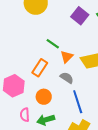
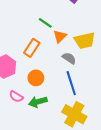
gray semicircle: (67, 78) -> (69, 58), moved
pink semicircle: (25, 115) -> (16, 97), turned -56

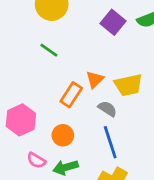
green line: (45, 23) -> (49, 50), moved
orange rectangle: (32, 48) -> (71, 95), moved

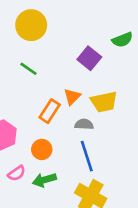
purple square: (113, 22) -> (89, 58), moved
gray semicircle: (107, 109) -> (84, 124), turned -30
pink semicircle: (36, 160) -> (17, 173), turned -66

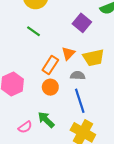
orange circle: (42, 149) -> (50, 87), moved
pink semicircle: (17, 173) -> (25, 127), moved
green arrow: (44, 180) -> (46, 120), turned 60

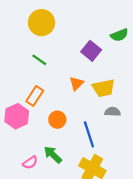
orange rectangle: (50, 65) -> (35, 96), moved
gray semicircle: (78, 76) -> (113, 112), moved

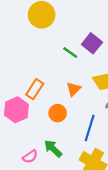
green line: (39, 60) -> (70, 53), moved
orange triangle: (76, 84) -> (74, 89), moved
blue line: (89, 134) -> (90, 128), turned 35

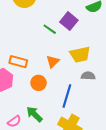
orange rectangle: (35, 89) -> (18, 62), turned 72

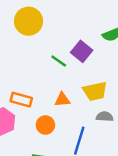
orange triangle: (53, 62) -> (62, 100), turned 40

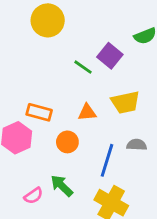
gray semicircle: (105, 117) -> (137, 145), moved

